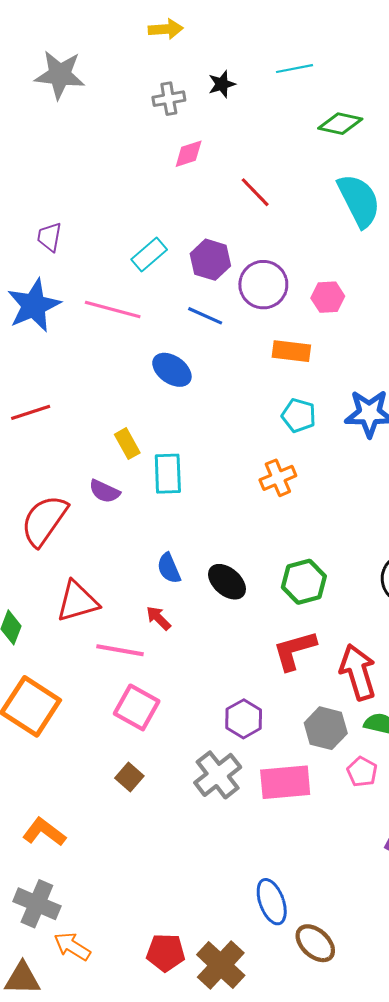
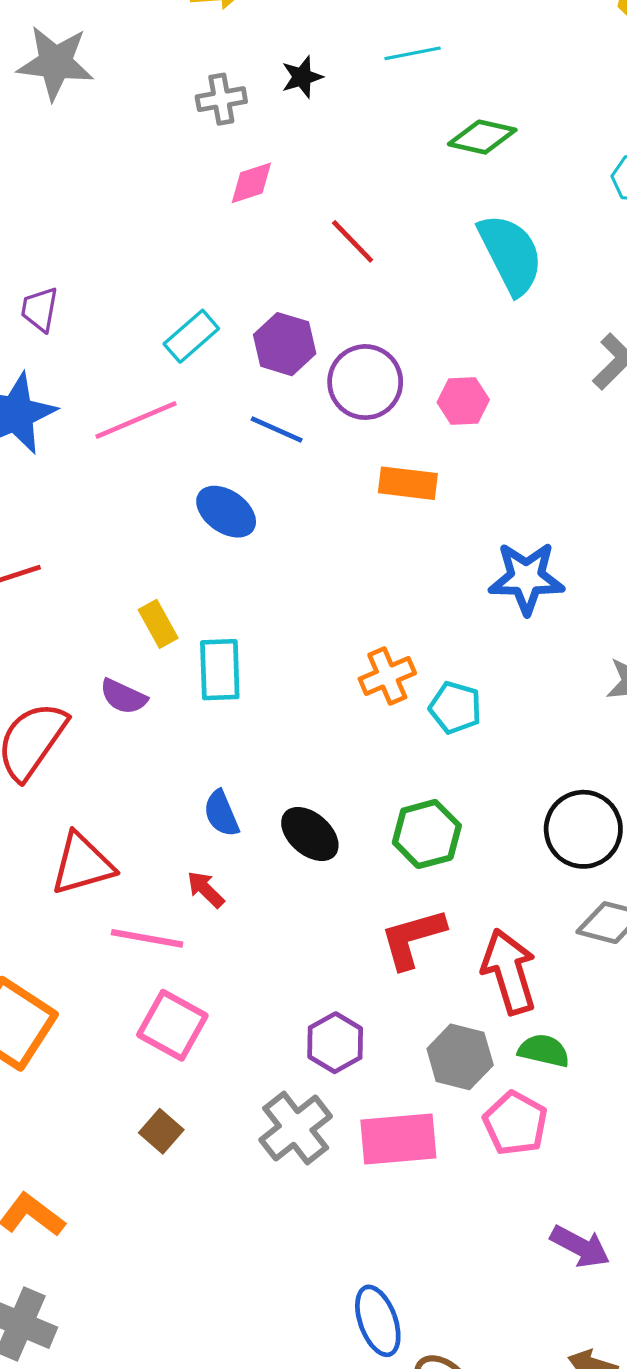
pink line: (113, 310) -> (136, 420), turned -38
cyan pentagon: (299, 416) -> (455, 708), moved
pink pentagon: (362, 772) -> (515, 1123), size x1.4

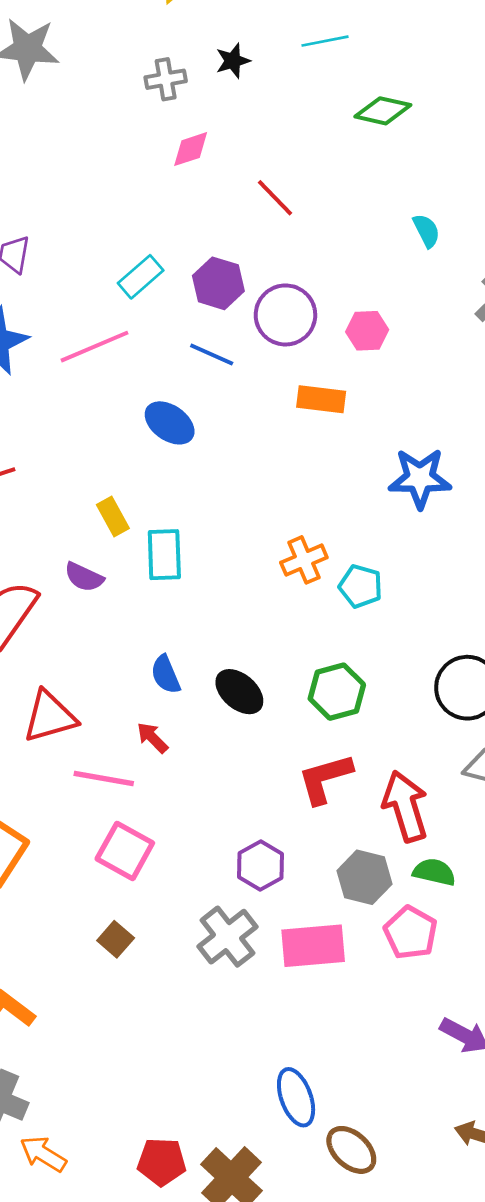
cyan semicircle: (511, 254) -> (426, 231), moved, size x0.5

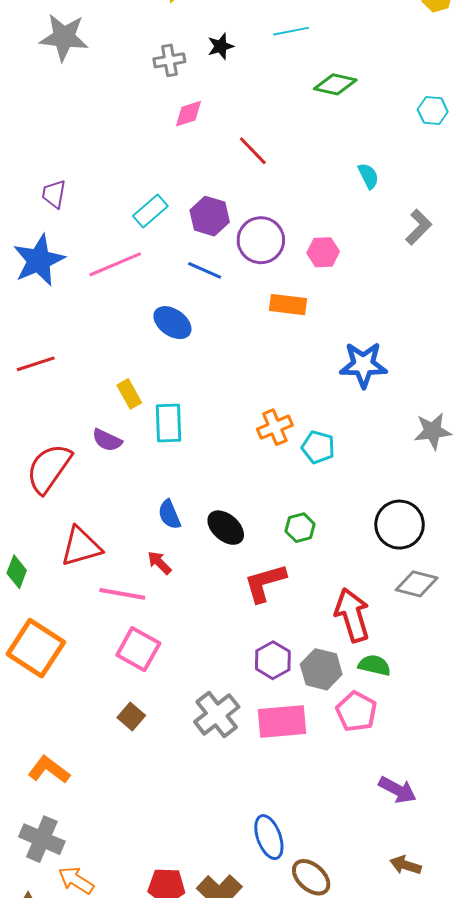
green hexagon: (337, 692) -> (300, 528), size x0.7
red L-shape: (325, 779) -> (265, 583), moved
purple hexagon: (260, 865) -> (273, 660), moved

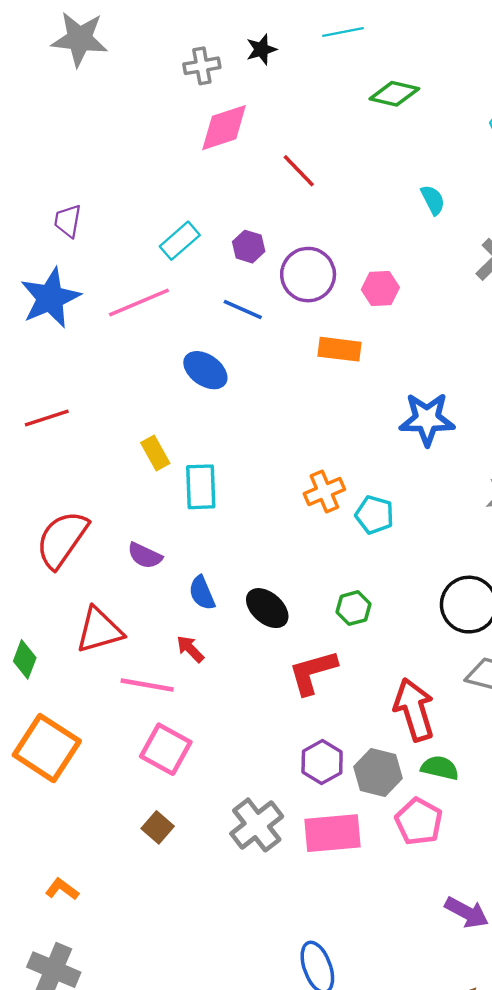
pink diamond: (189, 114) -> (224, 128), size x1.5
purple hexagon: (210, 216) -> (249, 247), size x0.7
purple semicircle: (107, 440) -> (145, 556), moved
orange L-shape: (49, 770) -> (62, 889), size x0.7

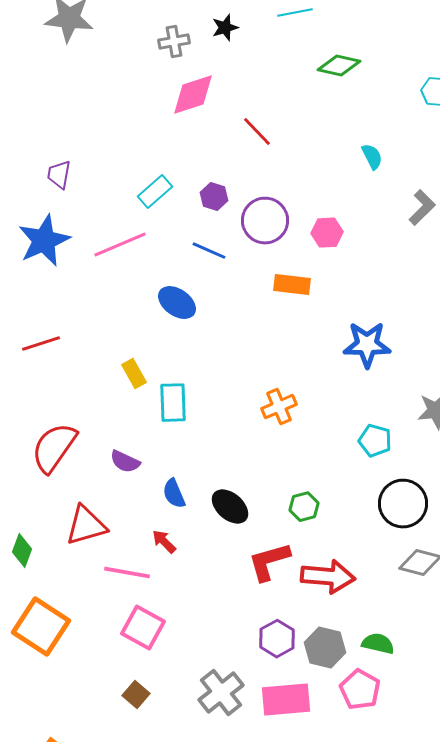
cyan pentagon: (375, 515) -> (375, 441), moved
red arrow: (414, 710) -> (328, 577), moved, turned 112

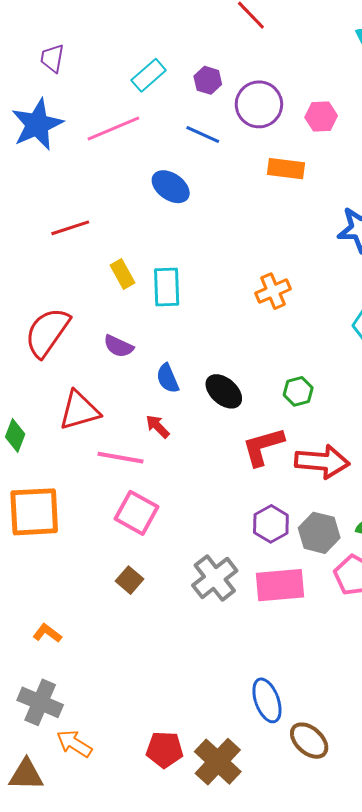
red line: (41, 344) -> (70, 228), moved
yellow rectangle: (134, 374) -> (122, 274), moved
orange square: (41, 627) -> (34, 512), turned -36

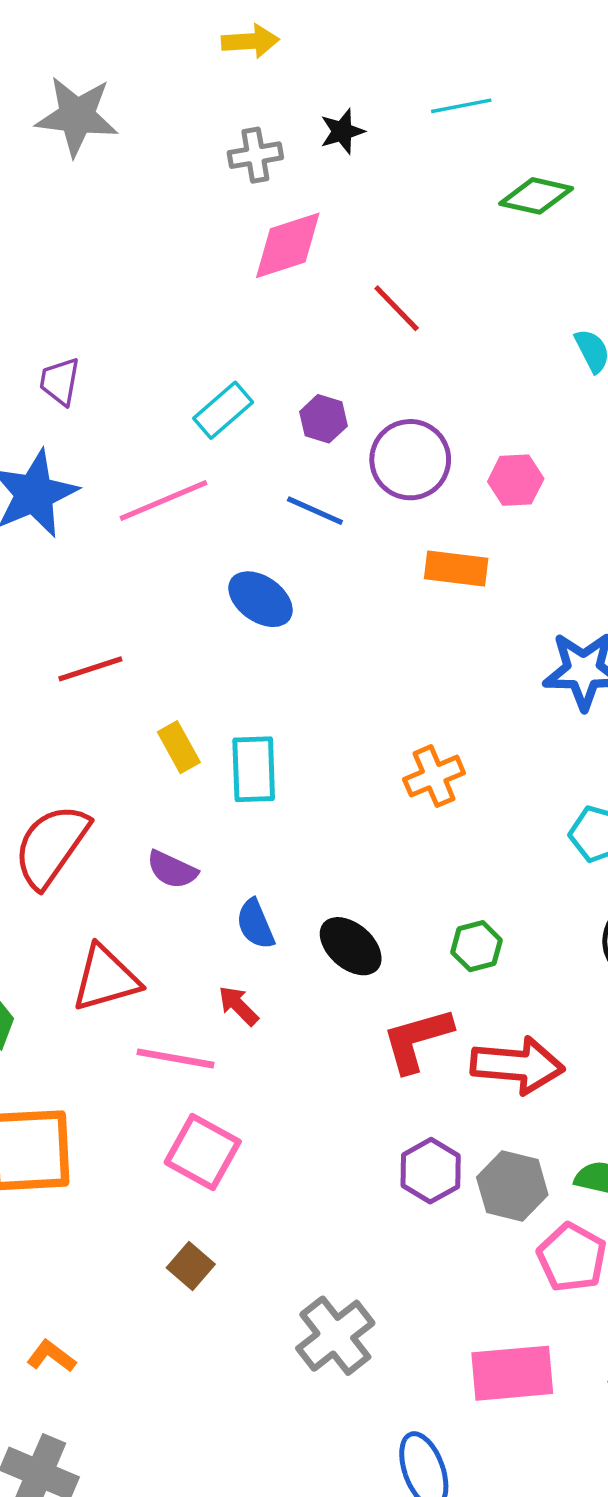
gray cross: (215, 578) -> (335, 1336), moved
pink rectangle: (280, 585) -> (512, 1373), moved

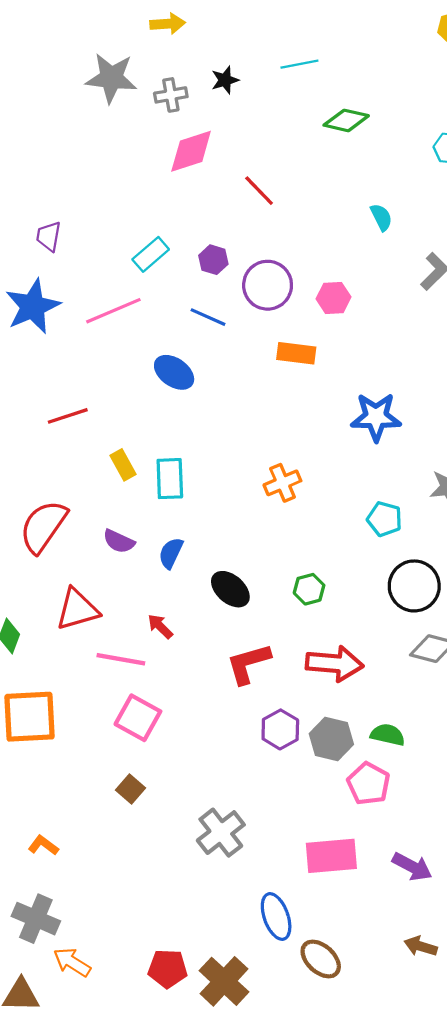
gray star: (77, 116) -> (111, 78), moved
blue semicircle: (255, 924) -> (171, 553), moved, turned 48
red L-shape: (417, 1040) -> (248, 664), moved

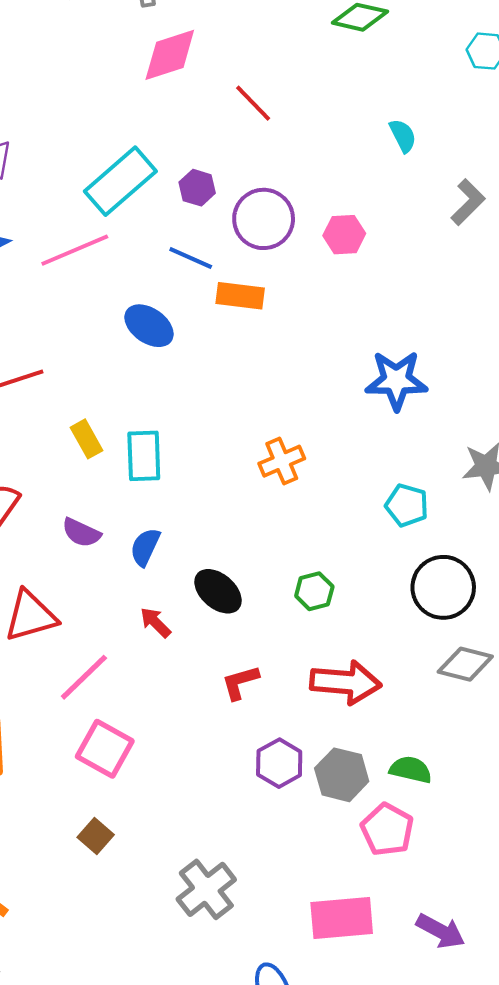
cyan rectangle: (151, 254) -> (120, 181), size x1.6
orange rectangle: (296, 353) -> (240, 296), moved
red arrow: (160, 626) -> (156, 622), moved
pink line: (121, 659) -> (84, 677), turned -54
red L-shape: (248, 664) -> (240, 682), size x0.7

